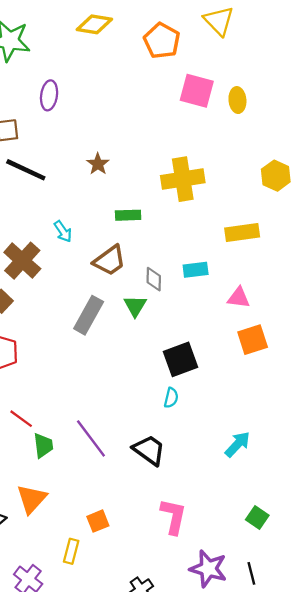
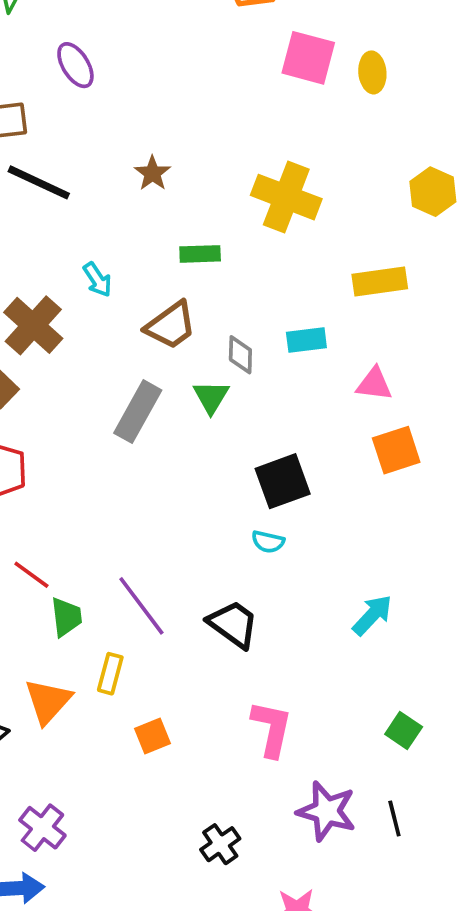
purple ellipse: (49, 95) -> (75, 65), turned -40
yellow cross: (183, 179) -> (286, 197), turned 30
cyan semicircle: (171, 398) -> (268, 542), turned 90
yellow rectangle: (71, 551) -> (110, 674), moved

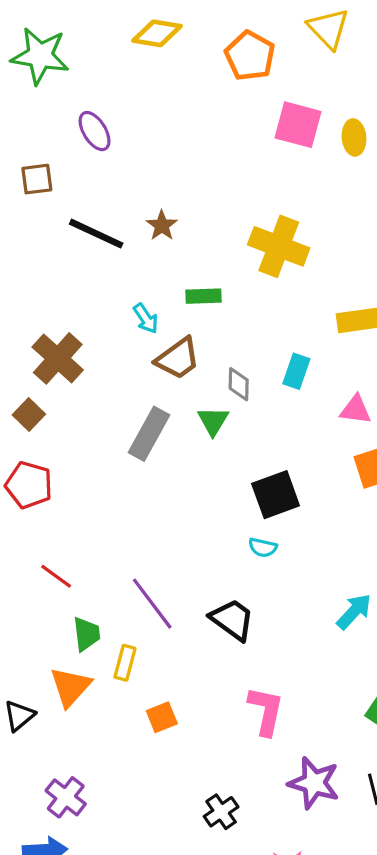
black line: (39, 182) -> (96, 234), moved
cyan arrow: (97, 280) -> (146, 318), moved
cyan rectangle: (306, 340) -> (296, 371), turned -64
green trapezoid: (66, 617) -> (87, 634), moved

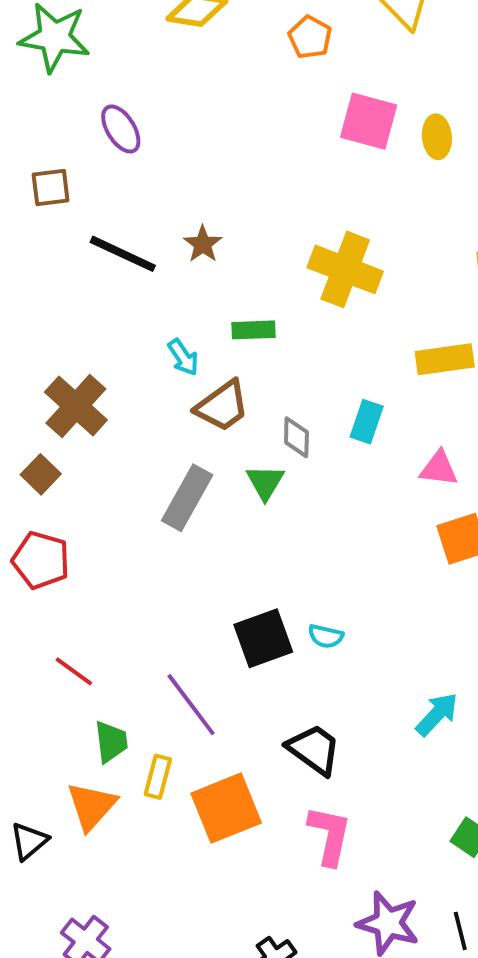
orange pentagon: (250, 56) -> (310, 37), size x0.7
black square: (276, 495) -> (263, 638), moved
black trapezoid: (232, 620) -> (314, 749), moved
orange square: (162, 717) -> (226, 808), moved, size x1.8

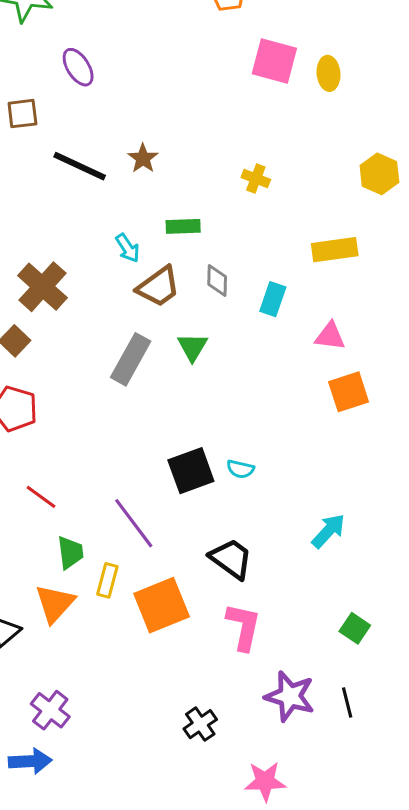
yellow cross: (345, 269) -> (256, 178), size x0.5
gray diamond: (296, 437) -> (217, 280), moved

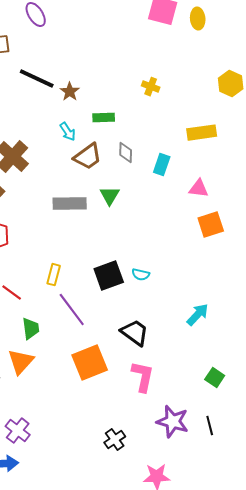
brown star: (143, 158) -> (70, 92), moved
gray rectangle: (131, 359) -> (70, 204), turned 60
yellow rectangle: (107, 580) -> (54, 275), moved

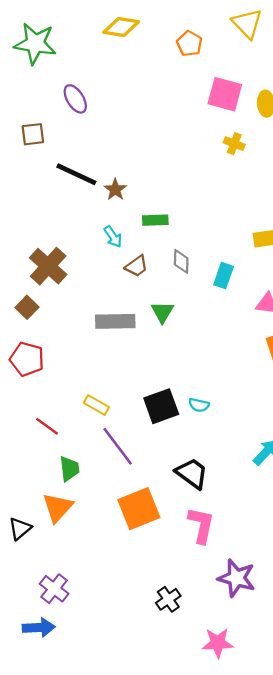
yellow cross: (151, 87) -> (234, 144), moved
brown trapezoid: (88, 157) -> (136, 266), size x0.7
yellow rectangle: (54, 275) -> (96, 405), turned -75

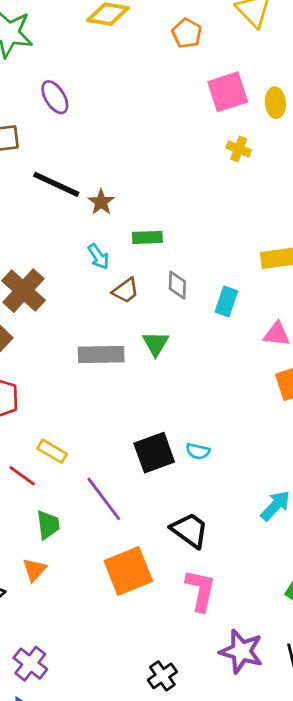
pink square: (225, 94) -> (228, 92), turned -33
yellow rectangle: (96, 405) -> (52, 451), moved
orange triangle: (58, 507) -> (34, 570), size x0.7

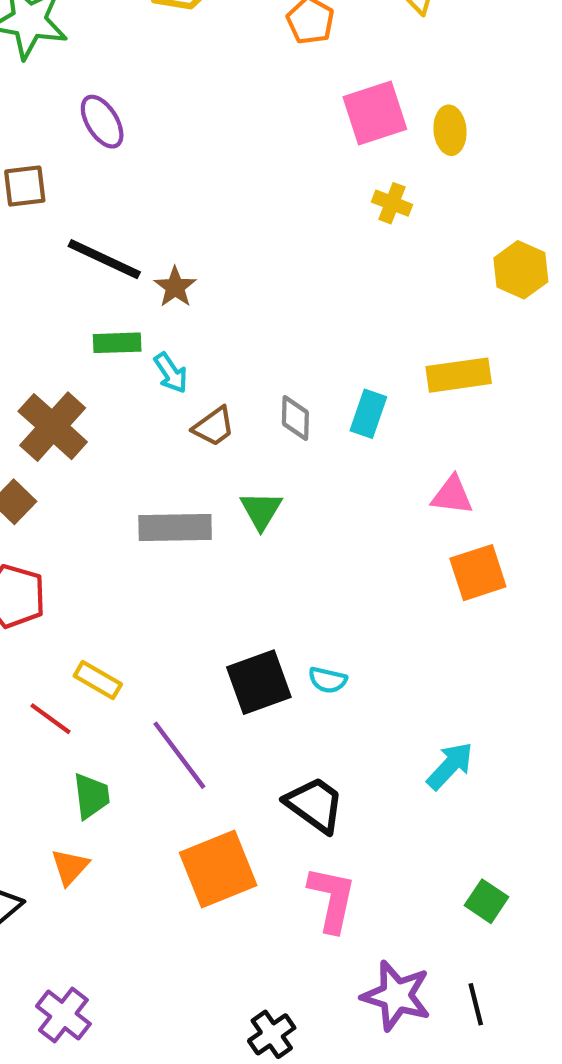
green rectangle: (147, 237) -> (117, 343), moved
cyan rectangle: (226, 301) -> (368, 414), moved

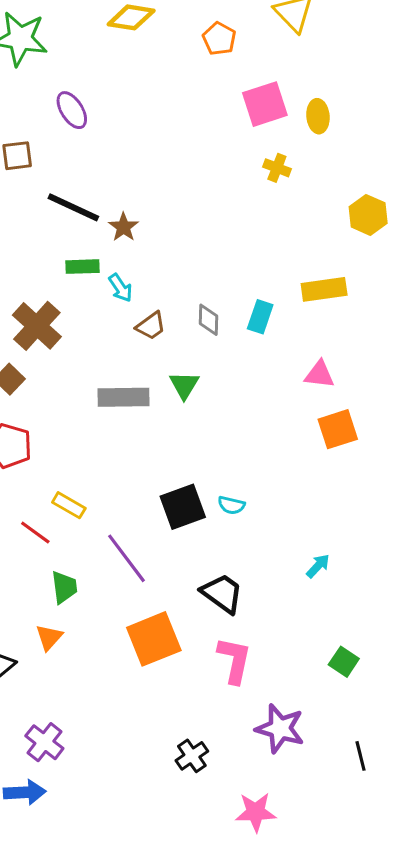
cyan arrow: (450, 766) -> (318, 566), size x0.7
black line: (476, 1004) -> (361, 756), moved

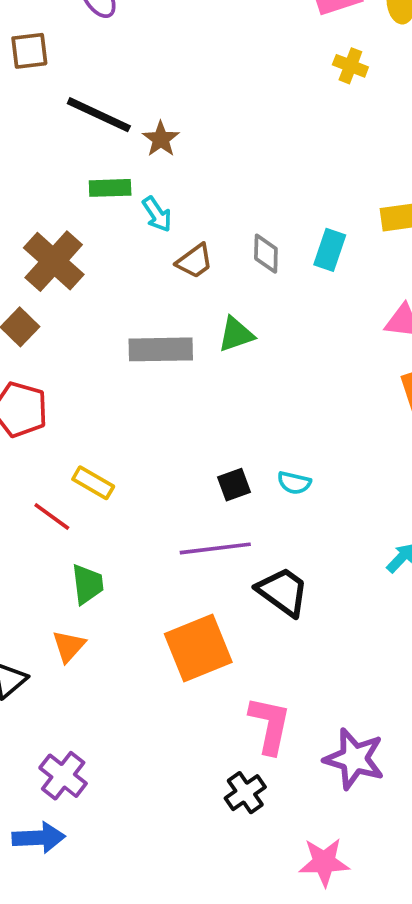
green triangle: (184, 385) -> (236, 334), turned 40
black square: (183, 507) -> (234, 485), size x0.6
purple line: (127, 558) -> (215, 548), moved, turned -60
pink L-shape: (234, 660) -> (270, 725), moved

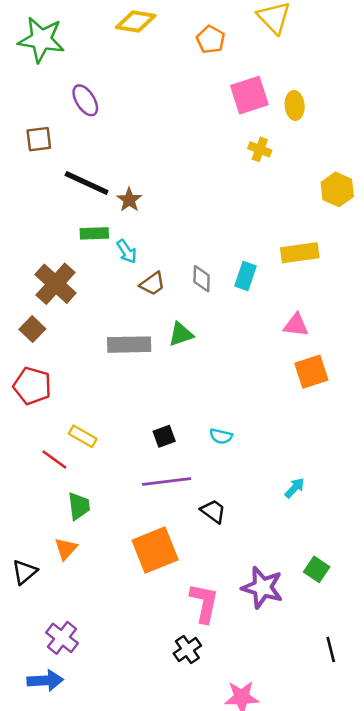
black square: (234, 485) -> (164, 436), moved
black trapezoid: (283, 592) -> (213, 511), size x0.7
purple star: (354, 759) -> (262, 587), moved

